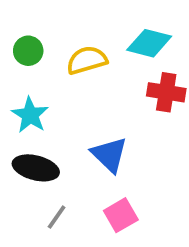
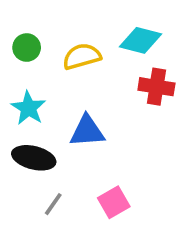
blue triangle: (109, 155) -> (87, 131), moved, turned -48

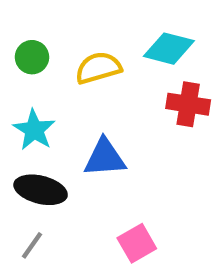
gray line: (53, 204) -> (32, 245), moved

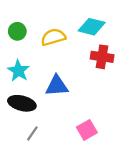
pink square: (137, 243) -> (87, 130), moved
gray line: (32, 245) -> (32, 133), moved

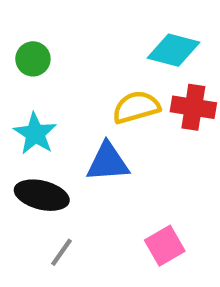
yellow semicircle: (53, 37) -> (136, 107), moved

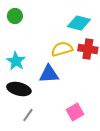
green circle: (33, 59) -> (15, 16), moved

